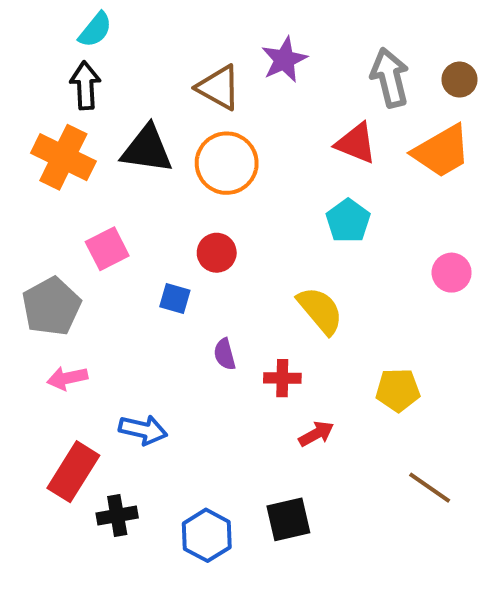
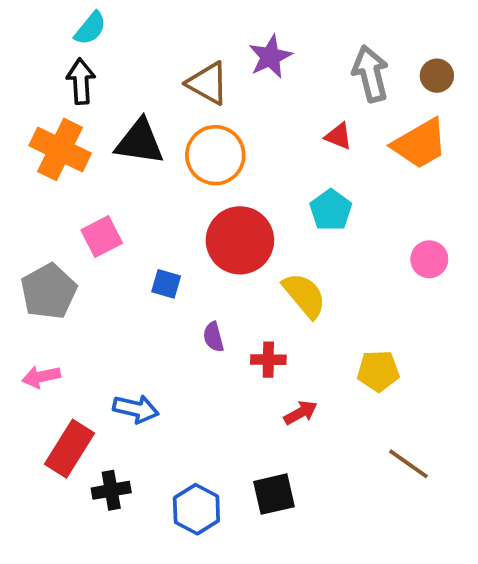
red triangle: (356, 143) -> (338, 136), size x0.7
red circle: (217, 253) -> (240, 240), moved, size x1.8
pink arrow: (67, 378) -> (41, 377), moved

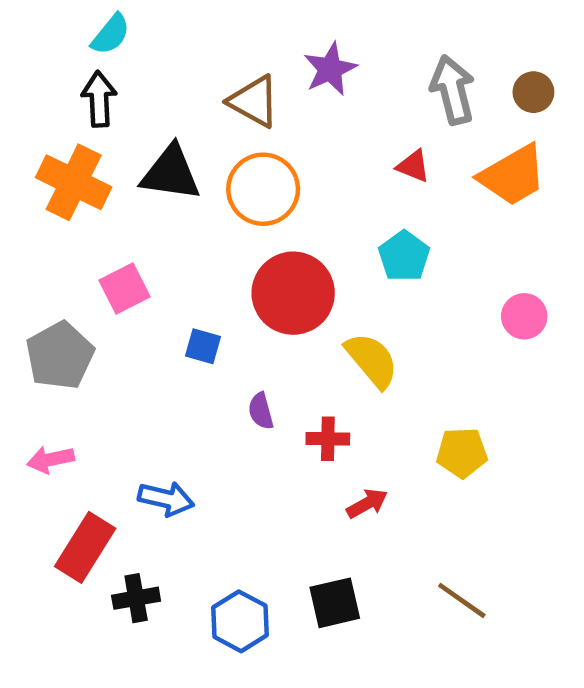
brown line: (408, 464) -> (462, 600), moved

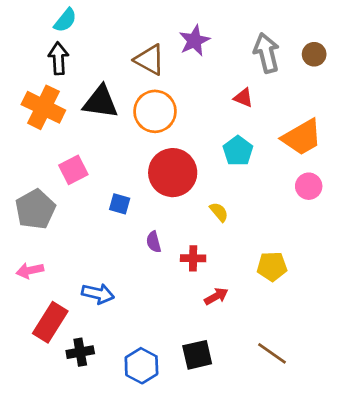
orange trapezoid: (513, 175) -> (302, 137), moved
yellow semicircle: (372, 360) -> (219, 212), size x0.6

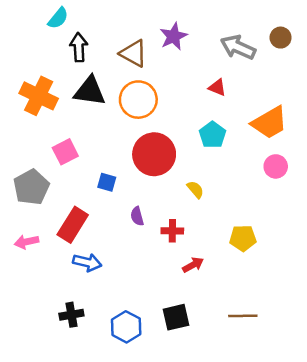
gray arrow: (267, 53) -> (238, 47), turned -52
brown circle: (314, 54) -> (281, 38), moved
black arrow: (58, 58) -> (79, 47), moved
red rectangle: (50, 322) -> (73, 225), moved
brown line: (272, 353) -> (243, 316), turned -36

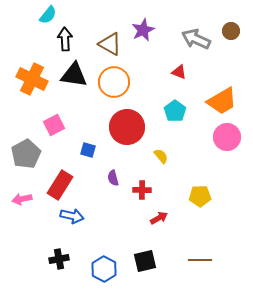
pink circle: (276, 166) -> (227, 137), size x1.4

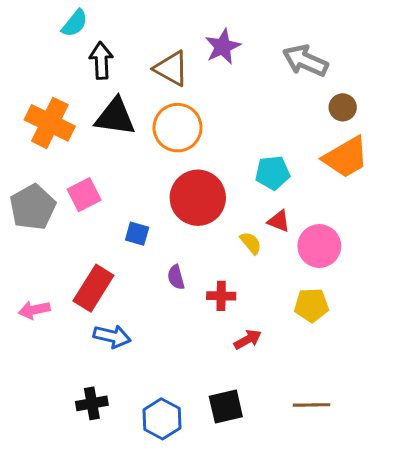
brown circle: (231, 31) -> (343, 107), moved
red triangle: (179, 72) -> (279, 221), moved
cyan pentagon: (175, 111) -> (273, 173), turned 30
pink circle: (227, 137) -> (319, 246), moved
gray pentagon: (26, 154) -> (33, 207), moved

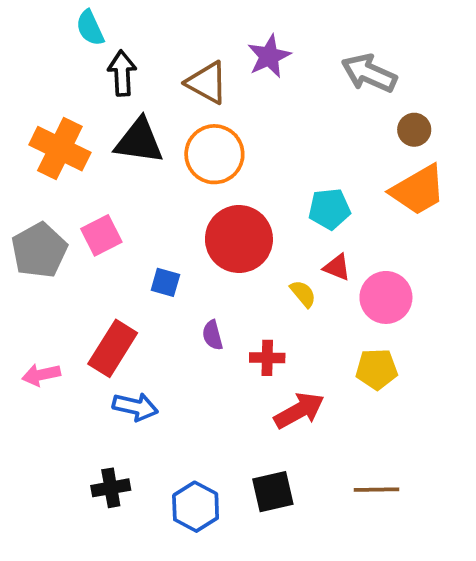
cyan semicircle: (75, 23) -> (90, 28), turned 116
red arrow: (248, 340) -> (299, 411), size x1.5

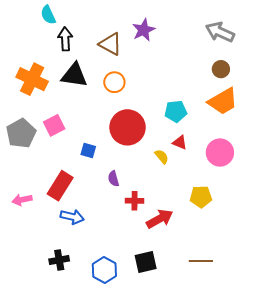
gray arrow: (369, 73) -> (220, 32), moved
orange circle: (214, 154) -> (114, 82), size x0.7
pink circle: (386, 297) -> (220, 153), moved
red cross: (267, 358) -> (135, 201), moved

